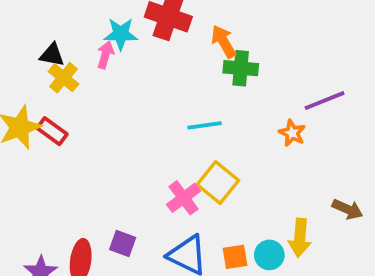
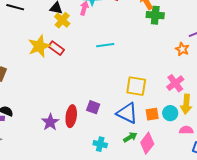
cyan line: (205, 125) -> (105, 45), moved
yellow square: (218, 183) -> (136, 86), moved, turned -30
pink cross: (184, 198) -> (175, 83), moved

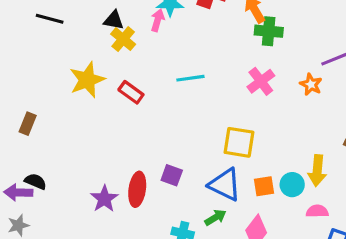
red rectangle: (56, 48) -> (131, 92), moved
pink cross: (175, 83) -> (261, 81), moved
green arrow: (130, 137) -> (215, 217), moved

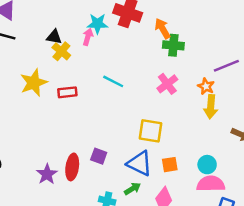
cyan line: (190, 78) -> (113, 81), turned 35
red rectangle: (131, 92) -> (67, 92), turned -42
yellow arrow: (317, 171) -> (211, 107), moved
cyan circle: (292, 185) -> (207, 165), moved
pink semicircle: (317, 211) -> (211, 184), size x1.6

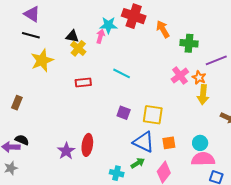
green cross: (173, 45) -> (189, 43), moved
yellow star: (34, 83) -> (42, 60), moved
pink cross: (167, 84) -> (180, 75), moved
purple square: (99, 156) -> (124, 113), moved

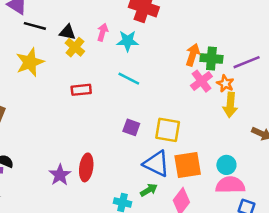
cyan star: (108, 25) -> (128, 41), moved
orange arrow: (163, 29) -> (193, 55), moved, turned 48
black line: (31, 35) -> (35, 26), moved
green cross: (189, 43) -> (211, 58), moved
orange square: (169, 143) -> (188, 165), size x1.6

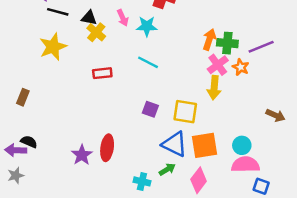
pink arrow: (103, 32) -> (123, 18), turned 140
yellow arrow: (230, 105) -> (214, 88), moved

